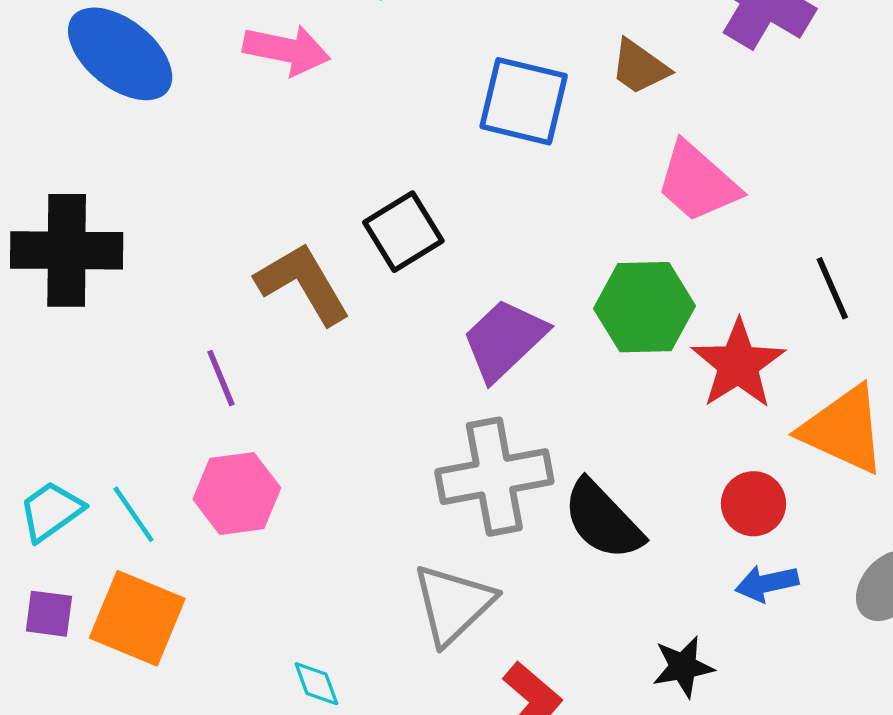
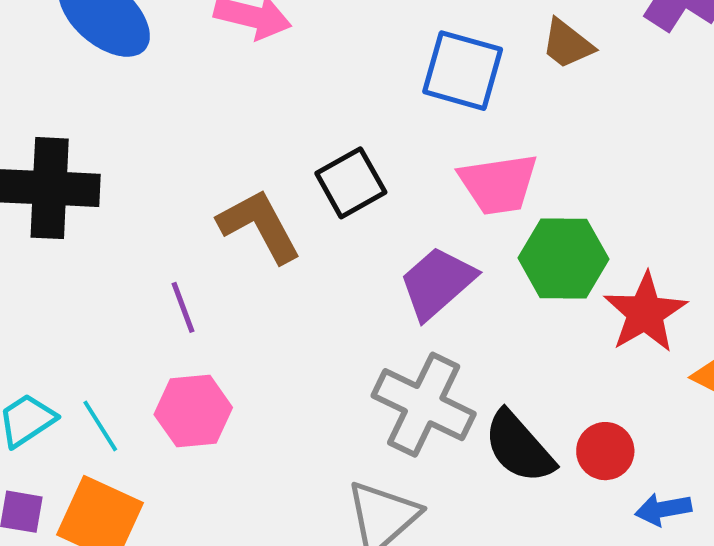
pink trapezoid: (697, 182) -> (498, 184), moved, turned -52
gray cross: (494, 477) -> (424, 405), turned 34
red circle: (754, 504) -> (605, 451), moved

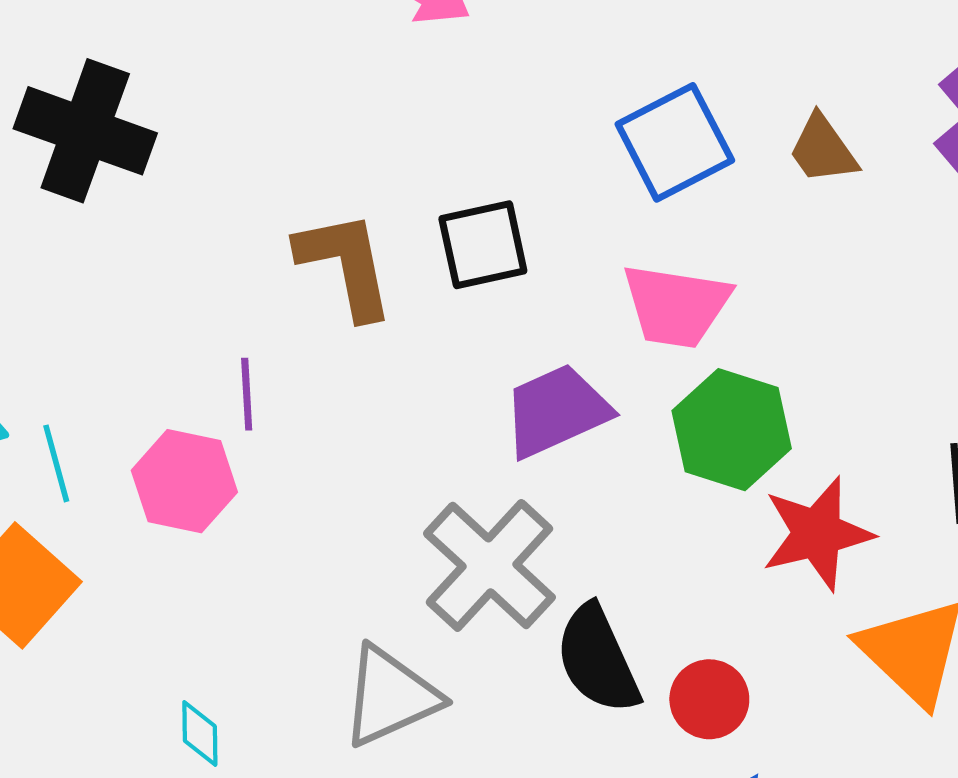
blue square: (463, 71) -> (675, 142), turned 30
purple line: (183, 307) -> (247, 394), moved

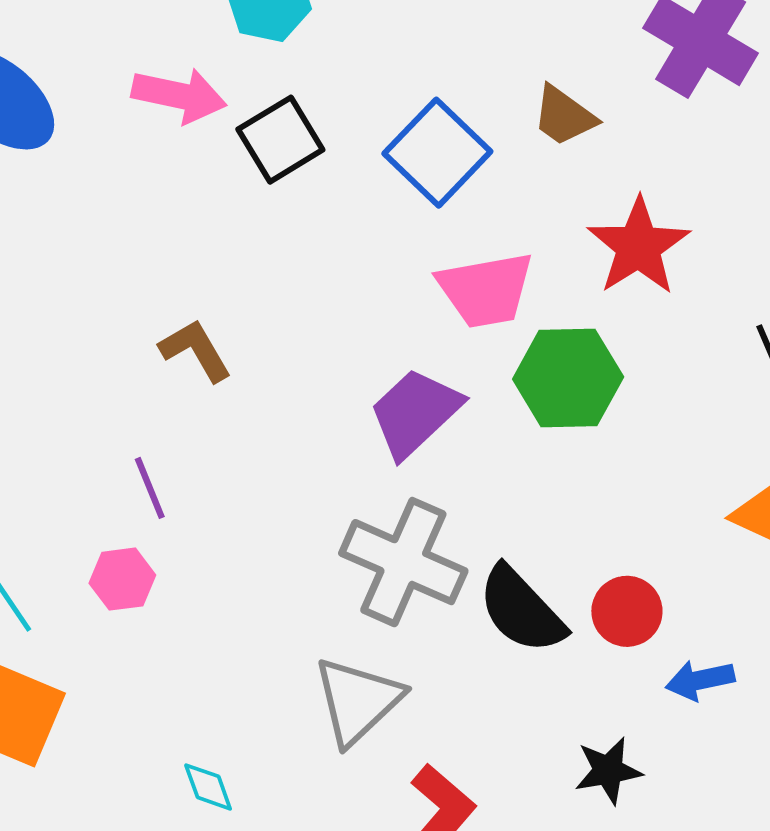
black square: (483, 245) -> (280, 140), moved
brown L-shape: (346, 265) -> (196, 350), size x0.7
pink hexagon: (184, 481) -> (122, 579), size x0.7
red star: (817, 534) -> (638, 246), moved

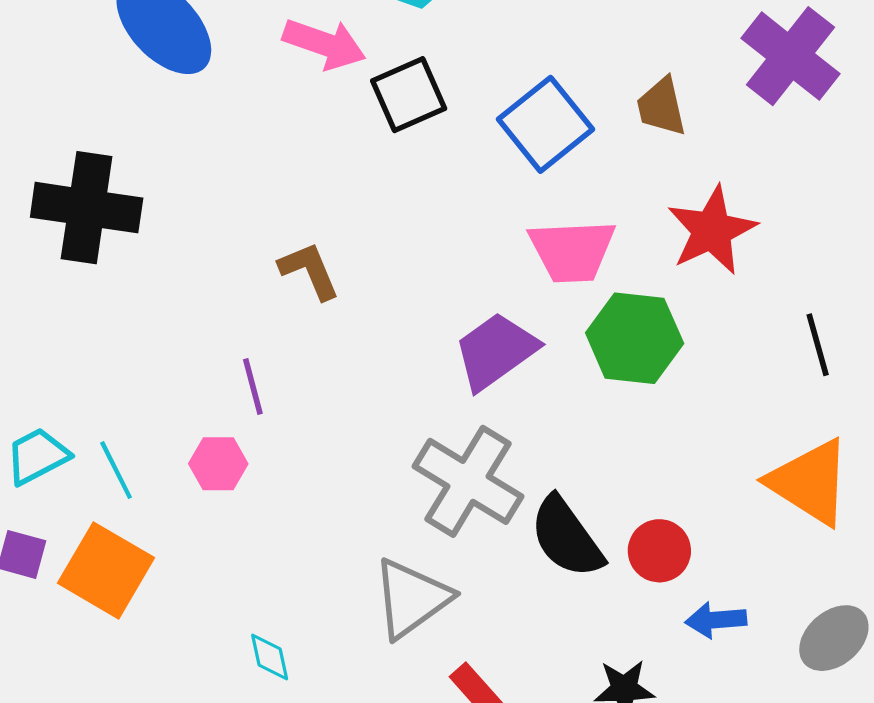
brown trapezoid: (564, 116) -> (661, 107), turned 34

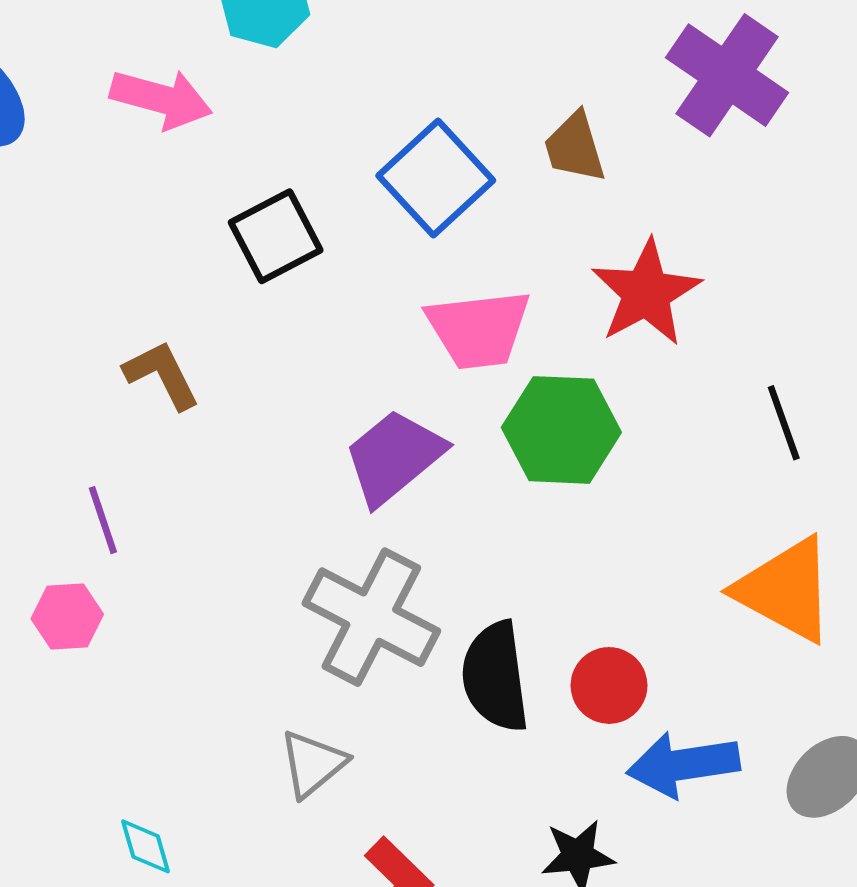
black square: (409, 95) -> (276, 236), moved
black semicircle: (566, 537) -> (495, 677), turned 32
gray triangle: (412, 598) -> (313, 764), size x0.7
blue arrow: (716, 620) -> (683, 764), size x1.5

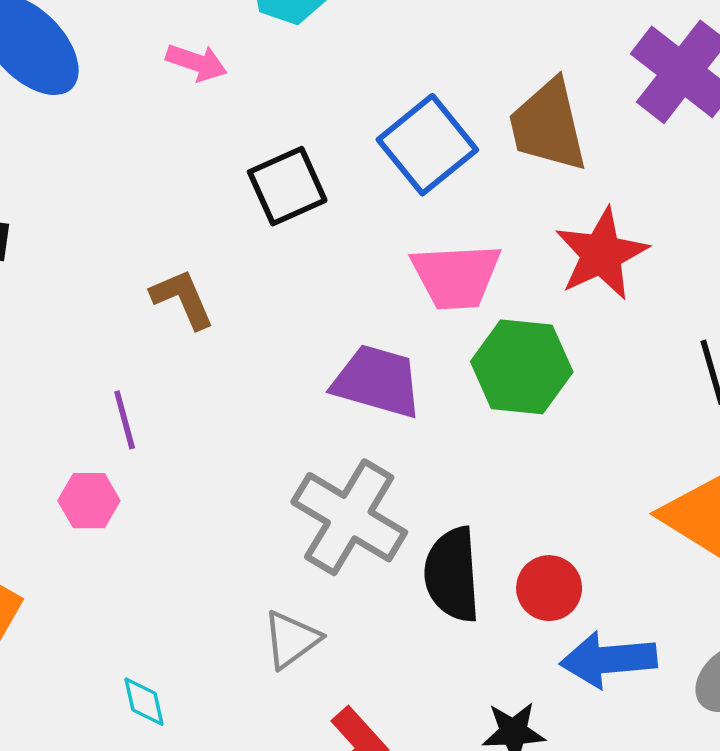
pink arrow: (161, 99) -> (196, 62), size x0.7
brown trapezoid: (575, 147) -> (548, 126), size x1.5
purple trapezoid: (394, 457) -> (377, 381), turned 52

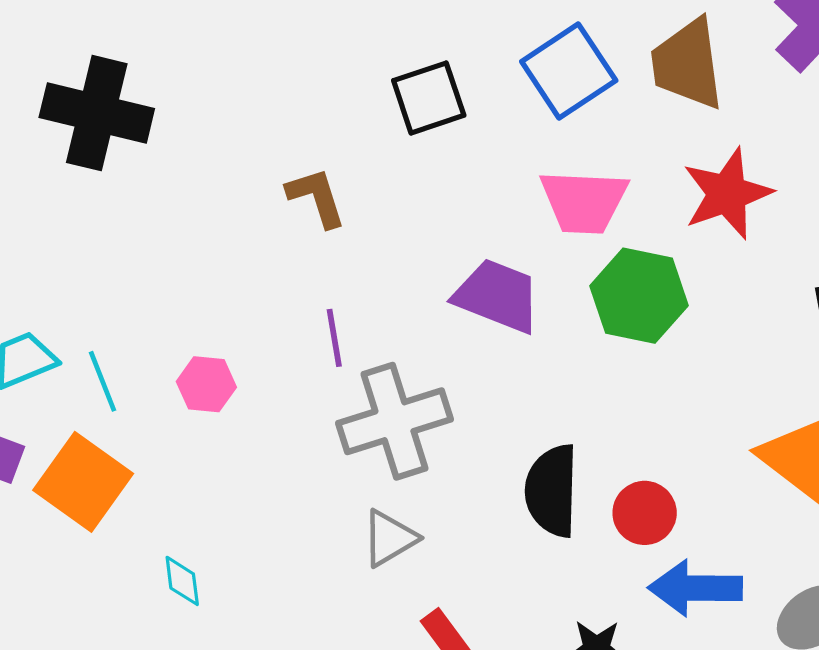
purple line: (125, 420) -> (334, 338), moved
gray cross: (349, 517) -> (394, 421), moved, turned 36
cyan diamond: (144, 702) -> (182, 581), moved

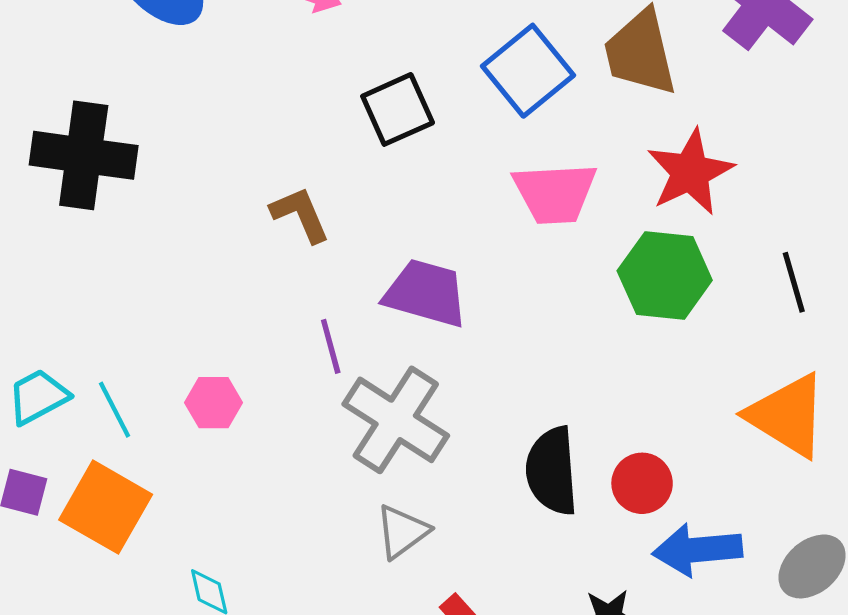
purple trapezoid: (497, 296) -> (426, 293), moved
green hexagon: (639, 296) -> (665, 275), moved
gray cross: (394, 421) -> (396, 420), turned -34

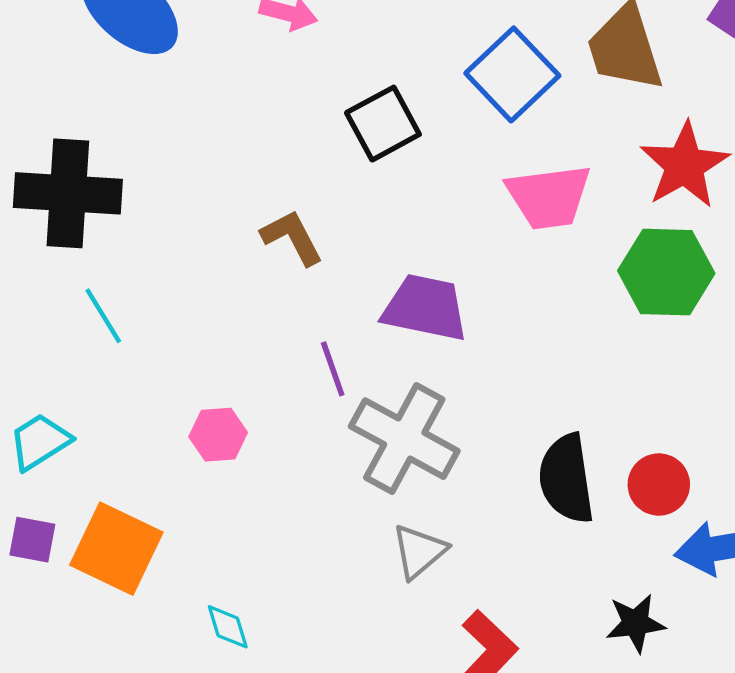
cyan line: (115, 410) -> (103, 316), moved

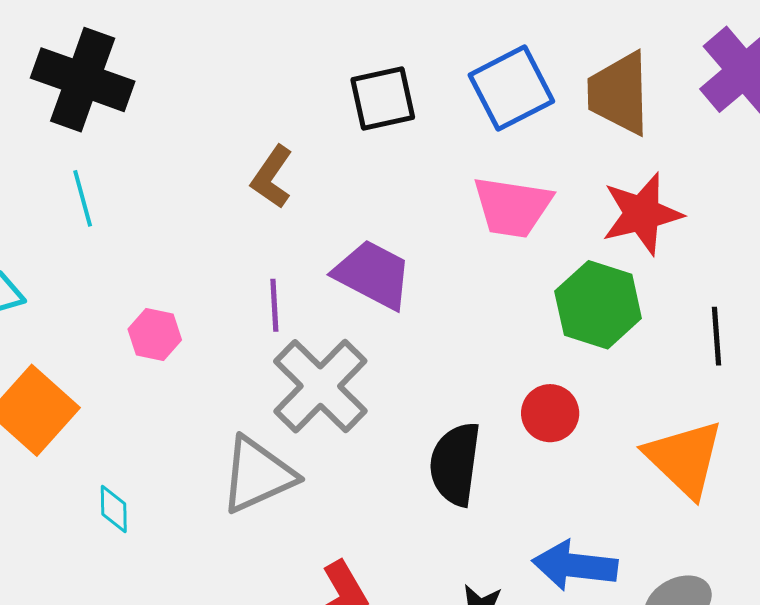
brown L-shape: (292, 237) -> (272, 177), turned -134
red circle: (659, 485) -> (550, 413), moved
gray triangle: (419, 551) -> (258, 475), moved, size x1.5

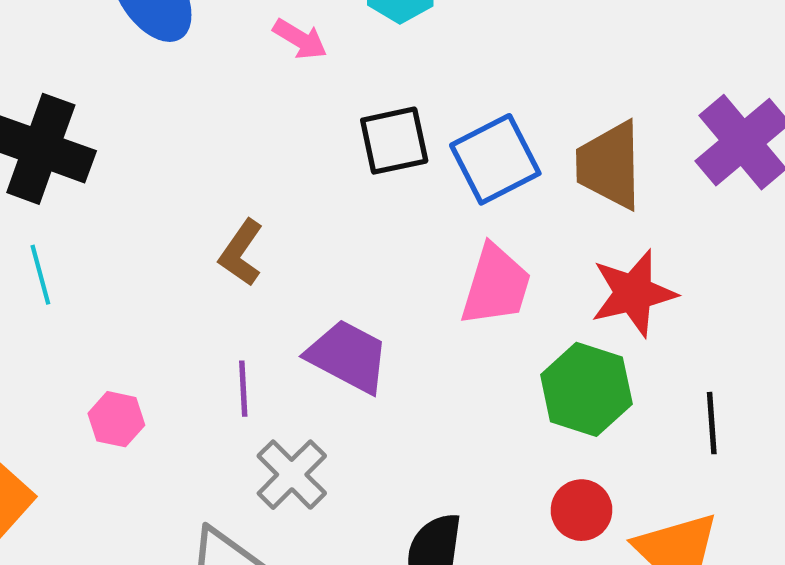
black square: (383, 99) -> (394, 141), moved
pink trapezoid: (512, 207) -> (496, 285), turned -82
gray cross: (320, 386) -> (292, 475), size x0.7
red circle: (550, 413) -> (582, 510), moved

